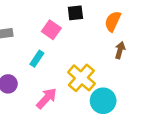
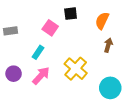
pink arrow: (47, 98) -> (41, 76), moved
cyan circle: (103, 101) -> (110, 88), moved

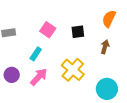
black square: (71, 14) -> (78, 32), moved
orange semicircle: (102, 21) -> (109, 19), moved

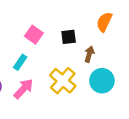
brown arrow: (105, 47) -> (89, 54), moved
cyan circle: (107, 89) -> (102, 81), moved

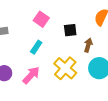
pink square: (34, 35) -> (41, 19), moved
cyan rectangle: (20, 62) -> (36, 47), moved

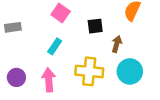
yellow cross: (65, 68) -> (89, 71), turned -35
pink arrow: (31, 75) -> (49, 80), turned -48

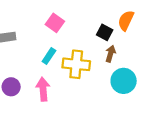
black square: (95, 26) -> (105, 32), moved, turned 35
yellow cross: (89, 71) -> (76, 64), moved

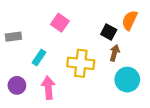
cyan rectangle: (49, 56) -> (39, 58), moved

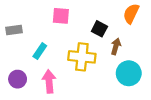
pink square: (60, 23) -> (61, 16), turned -30
black square: (109, 32) -> (99, 29), moved

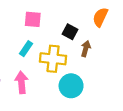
cyan rectangle: (40, 51) -> (26, 49), moved
cyan circle: (129, 73) -> (71, 86), moved

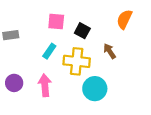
black square: (70, 32) -> (82, 31), moved
brown arrow: (86, 49) -> (110, 51), turned -49

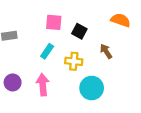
orange semicircle: (124, 19) -> (121, 20), turned 84
yellow cross: (77, 61) -> (74, 61), size x0.7

